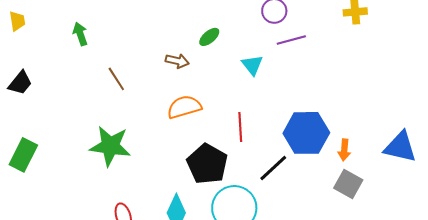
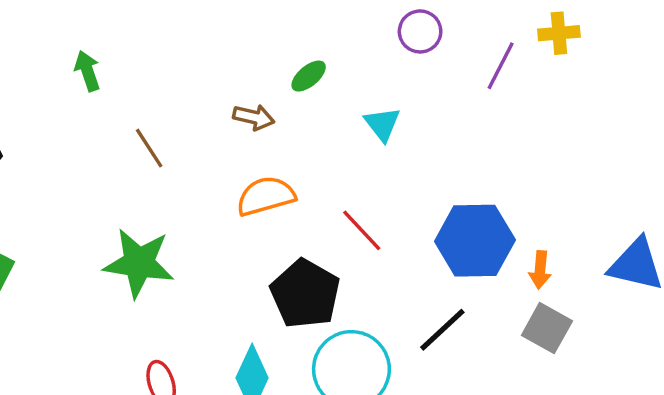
purple line: (291, 40) -> (501, 66), moved, turned -48
red line: (240, 127) -> (362, 230), turned -40
black line: (273, 168) -> (442, 330), moved

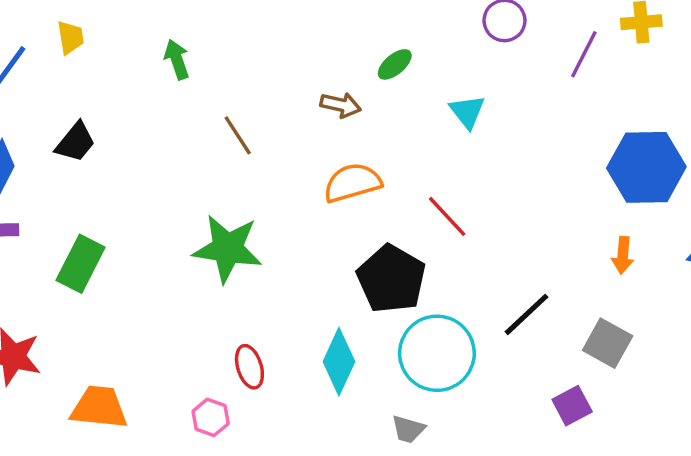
blue hexagon: (475, 241) -> (646, 167), moved
gray square: (547, 328) -> (608, 343), moved

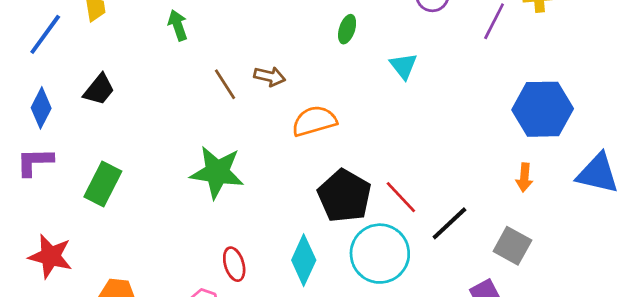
green ellipse: (395, 64) -> (347, 29), turned -32
brown arrow: (341, 105) -> (270, 76), moved
red line: (447, 216) -> (401, 197), moved

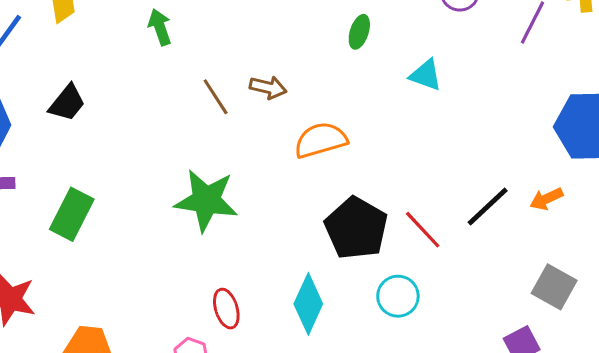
cyan triangle: (403, 66) -> (426, 75), turned -32
orange arrow: (524, 177) -> (546, 199), moved, turned 60
black line: (449, 223) -> (488, 207), moved
cyan circle: (380, 254) -> (398, 296), size x0.6

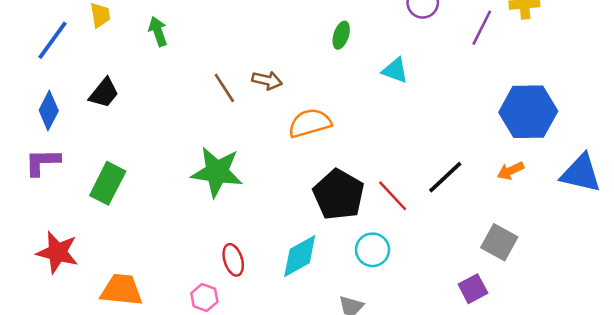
green arrow: (160, 27) -> (158, 31), moved
orange arrow: (546, 199) -> (511, 171), moved
cyan diamond: (308, 304) -> (300, 256), turned 36

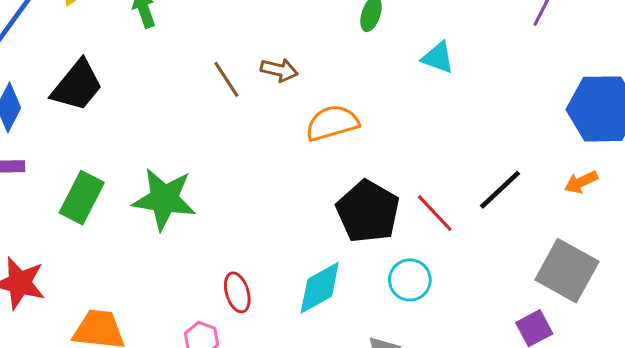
black trapezoid: (104, 93) -> (77, 86), size x1.4
green star: (217, 172) -> (164, 199), moved
gray square: (499, 242) -> (567, 271), size x1.4

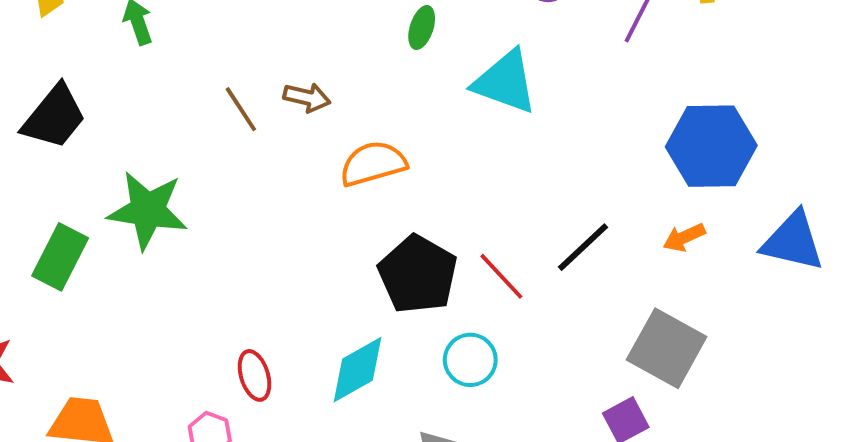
cyan triangle: (438, 58) -> (505, 82), size x1.6
green star: (164, 199) -> (148, 210), moved

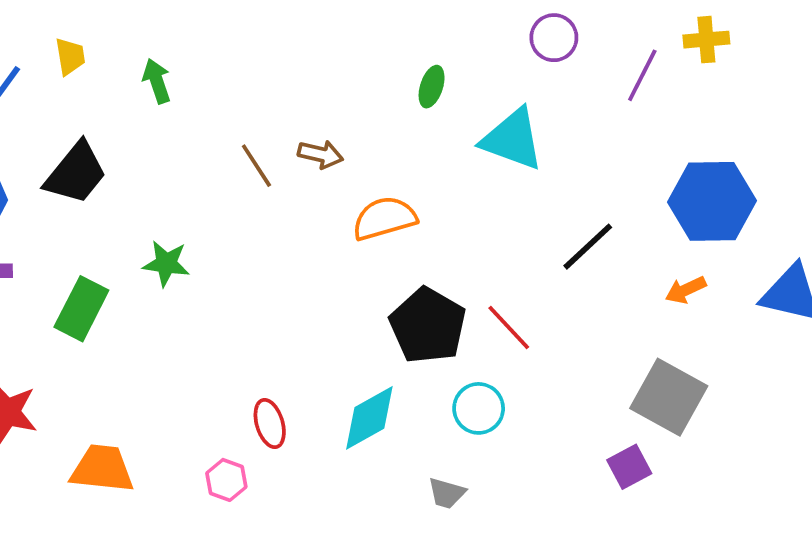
green star: (148, 210) -> (166, 264), size x0.6
black line: (583, 247) -> (588, 247), moved

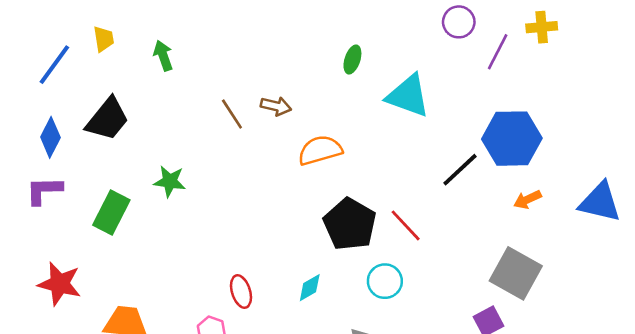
purple circle: (554, 38) -> (459, 22), moved
blue hexagon: (712, 201) -> (512, 139), moved
cyan diamond: (369, 418) -> (310, 288), size x0.6

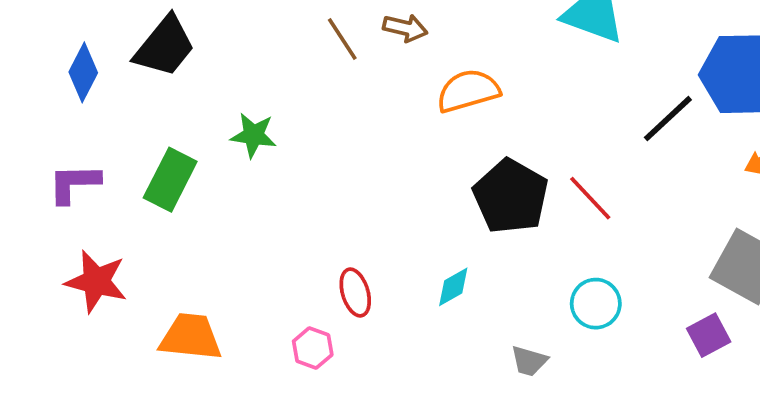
purple L-shape: (44, 190) -> (74, 183), moved
cyan circle: (385, 281) -> (596, 304), moved

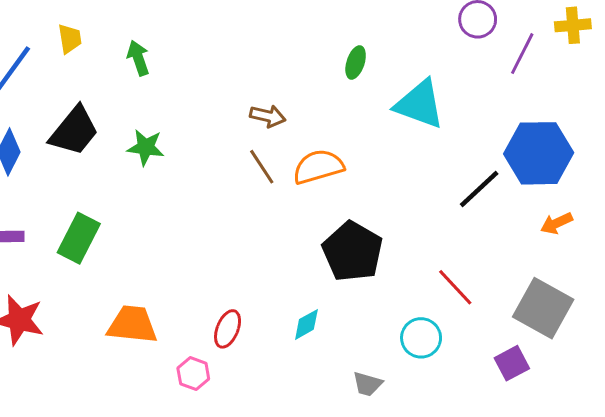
brown line: (342, 39) -> (262, 167), moved
green star: (253, 135) -> (146, 147), moved
red line: (590, 198) -> (455, 287), moved
red ellipse: (355, 292) -> (228, 329), turned 39
orange trapezoid: (191, 337) -> (132, 324), moved

